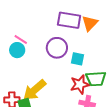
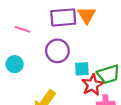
pink line: (21, 39) -> (22, 29), moved
cyan square: (78, 59) -> (82, 69), moved

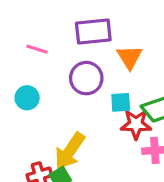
orange triangle: (87, 15) -> (130, 57), moved
red star: (92, 85) -> (136, 124), turned 30

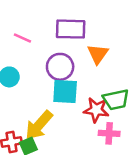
cyan square: (121, 102) -> (65, 92), moved, size x1.5

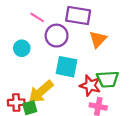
purple circle: (60, 67) -> (57, 36), moved

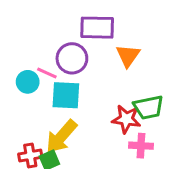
pink line: (37, 17) -> (47, 73), moved
cyan square: (66, 67) -> (66, 95), moved

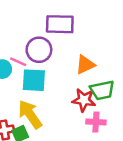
orange triangle: (128, 56) -> (85, 65), moved, turned 30
yellow arrow: (61, 137) -> (30, 114), turned 104

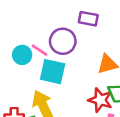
purple rectangle: (60, 24) -> (88, 19), size x0.7

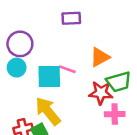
purple circle: (63, 41) -> (20, 44), moved
pink line: (40, 50) -> (67, 69), moved

